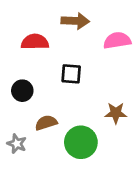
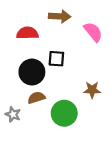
pink semicircle: (117, 40) -> (93, 32), turned 60
black circle: (22, 91) -> (32, 72), moved, size x1.5

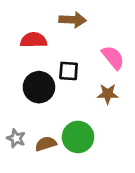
pink semicircle: (93, 32) -> (113, 57), moved
brown star: (92, 90) -> (108, 94), moved
brown semicircle: (36, 98) -> (46, 144), moved

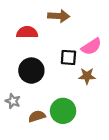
pink semicircle: (113, 57) -> (91, 47), turned 96
black square: (69, 71) -> (68, 57), moved
gray star: (16, 138) -> (13, 101), moved

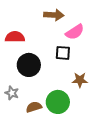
red semicircle: (27, 32) -> (15, 37), moved
pink semicircle: (91, 47) -> (75, 32), moved
brown star: (87, 76) -> (80, 80), moved

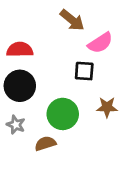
brown arrow: (54, 15) -> (72, 20), turned 36
black circle: (29, 65) -> (20, 86), moved
green circle: (58, 102) -> (63, 114), moved

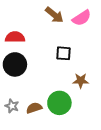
pink semicircle: (100, 43) -> (82, 18), moved
green circle: (63, 114) -> (59, 103), moved
gray star: (16, 125) -> (12, 106), moved

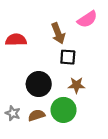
brown arrow: (54, 15) -> (58, 33), moved, turned 30
black circle: (15, 64) -> (39, 84), moved
brown star: (81, 81) -> (76, 85), moved

